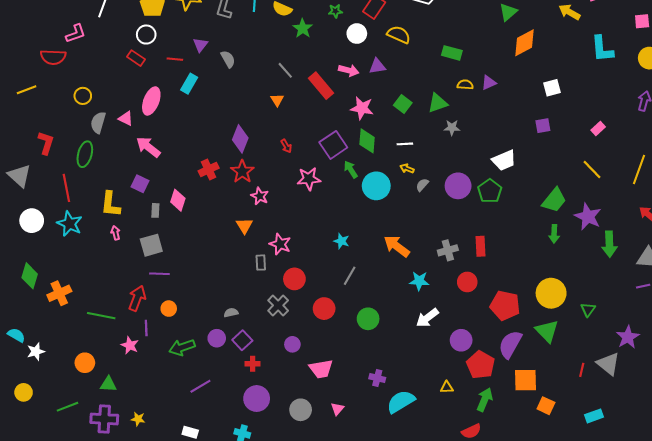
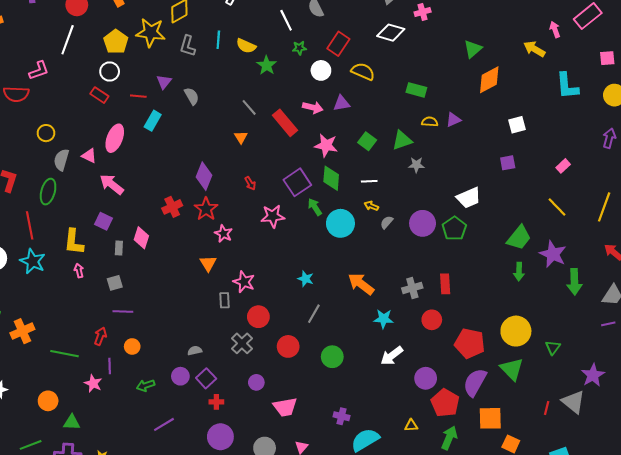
gray square: (151, 245) -> (115, 283), size x0.7
red arrow: (137, 298) -> (100, 336), size x0.7
green arrow: (182, 347) -> (146, 385), size x0.7

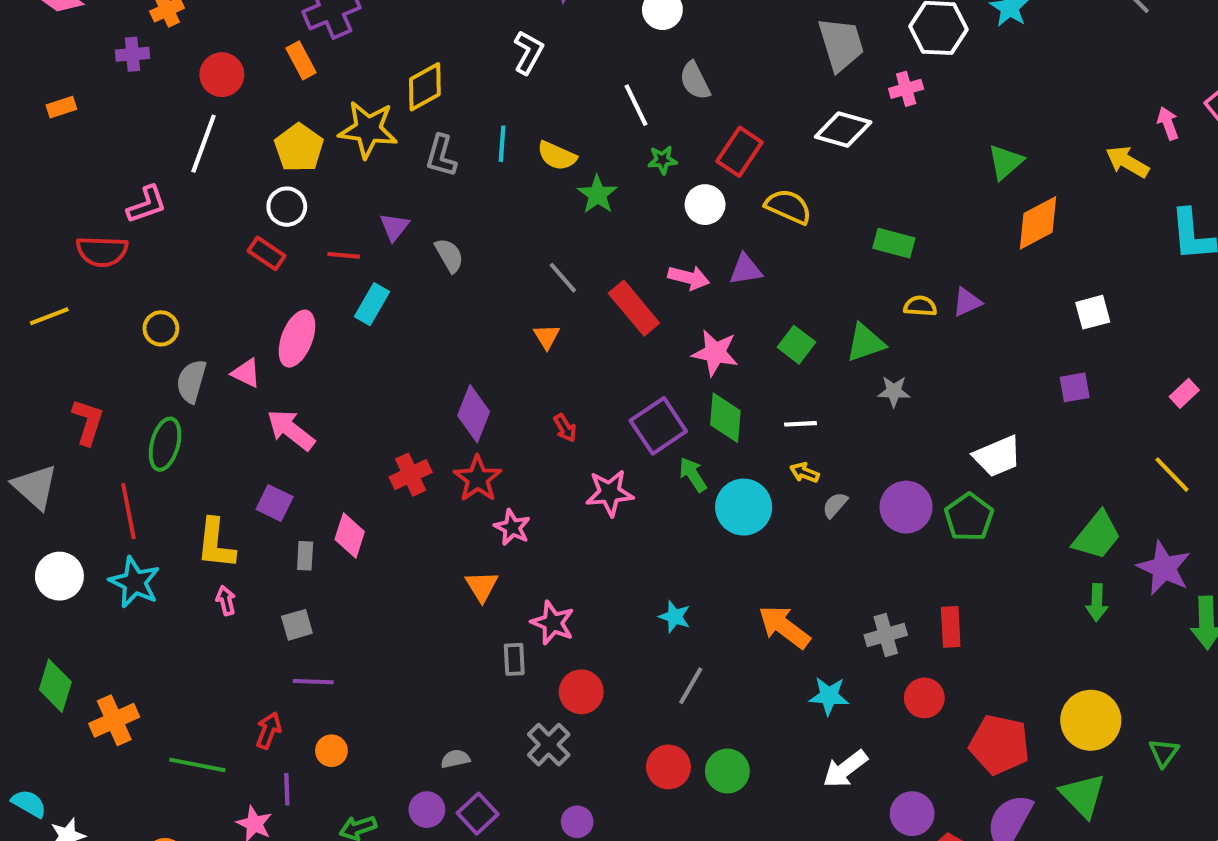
red circle: (288, 346) -> (668, 767), moved

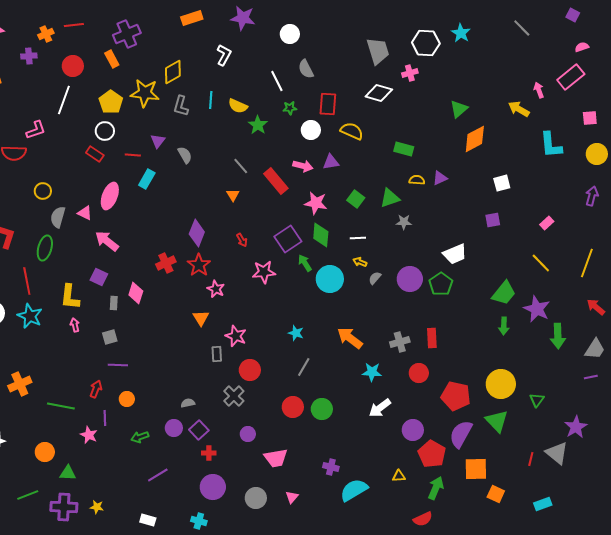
red rectangle: (740, 152) -> (328, 104), turned -30

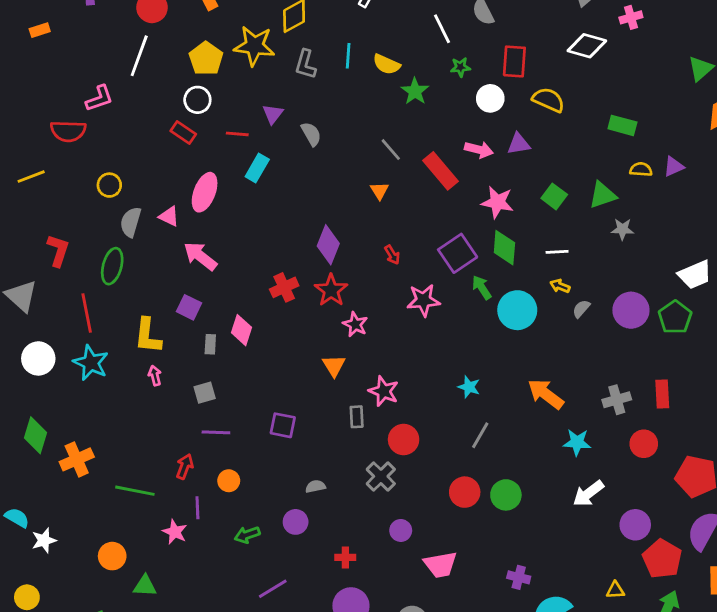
purple square: (199, 430) -> (283, 425), moved, turned -36

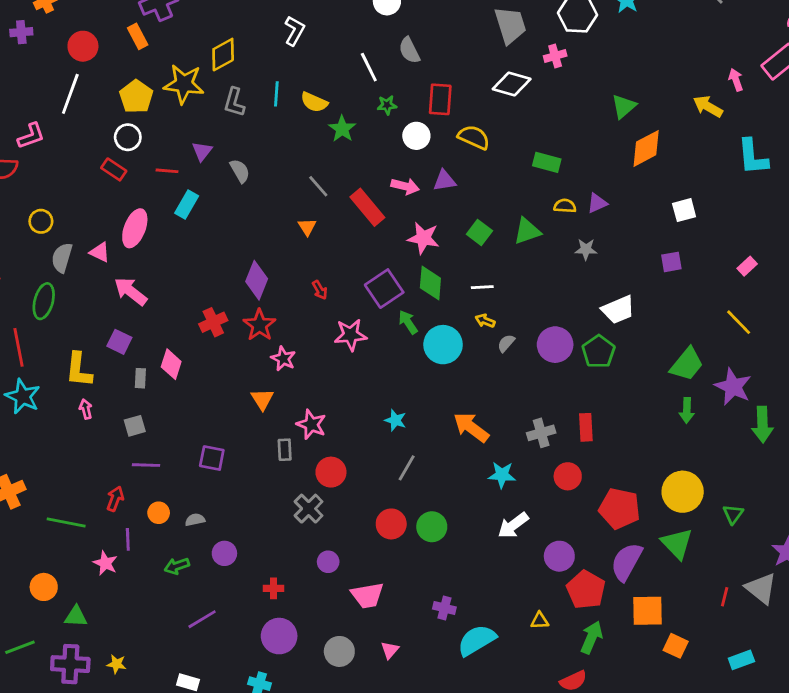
gray star: (622, 229) -> (586, 249), moved
gray semicircle: (315, 486) -> (195, 520), moved

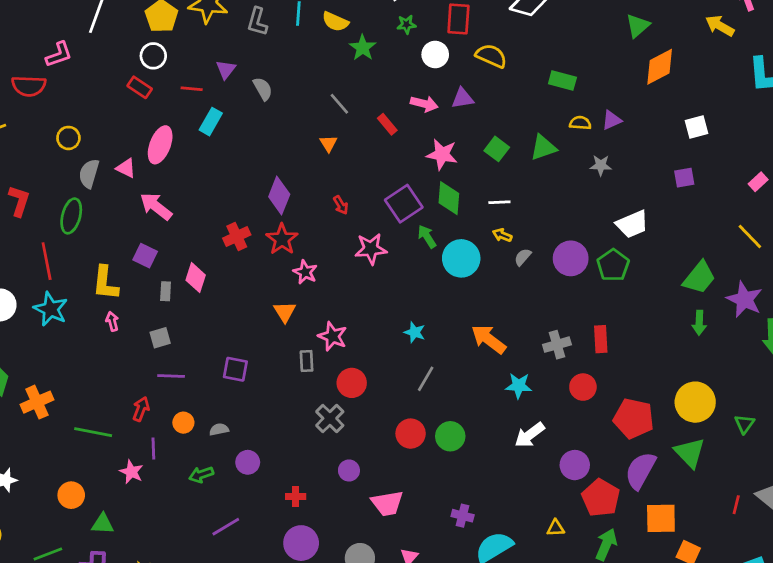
red rectangle: (367, 207) -> (387, 124), size x0.6

